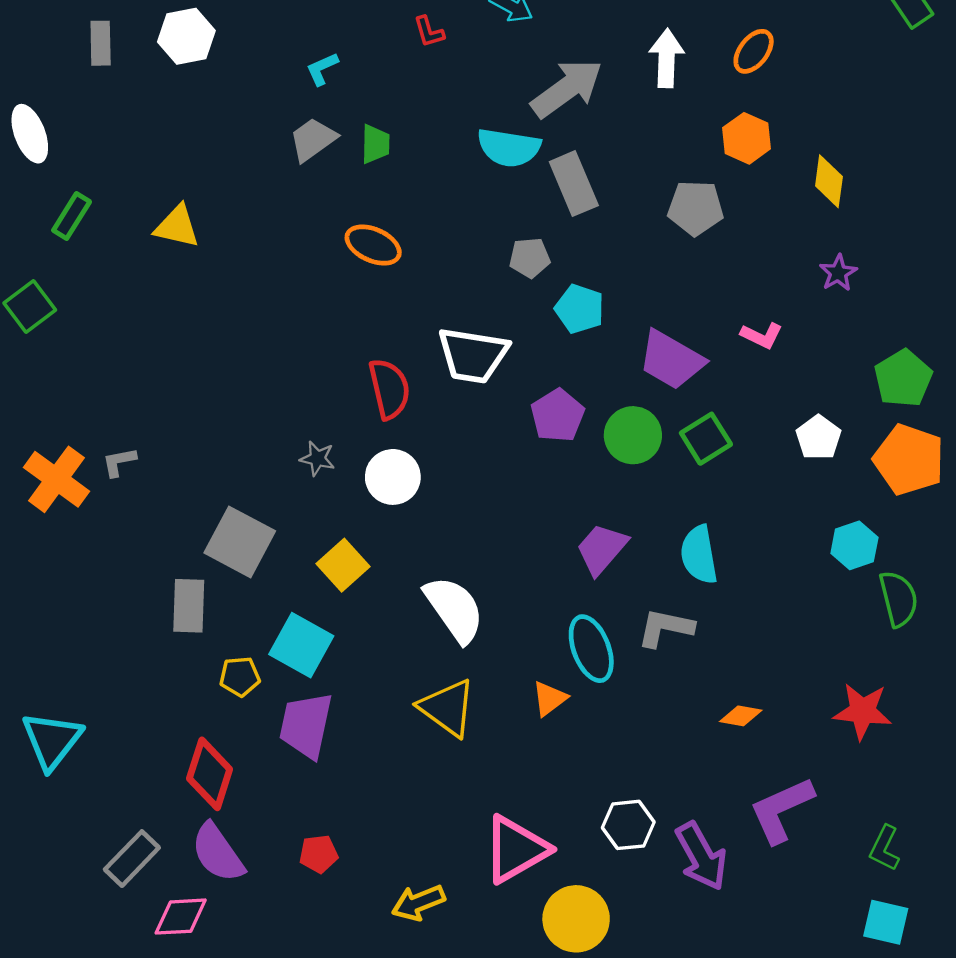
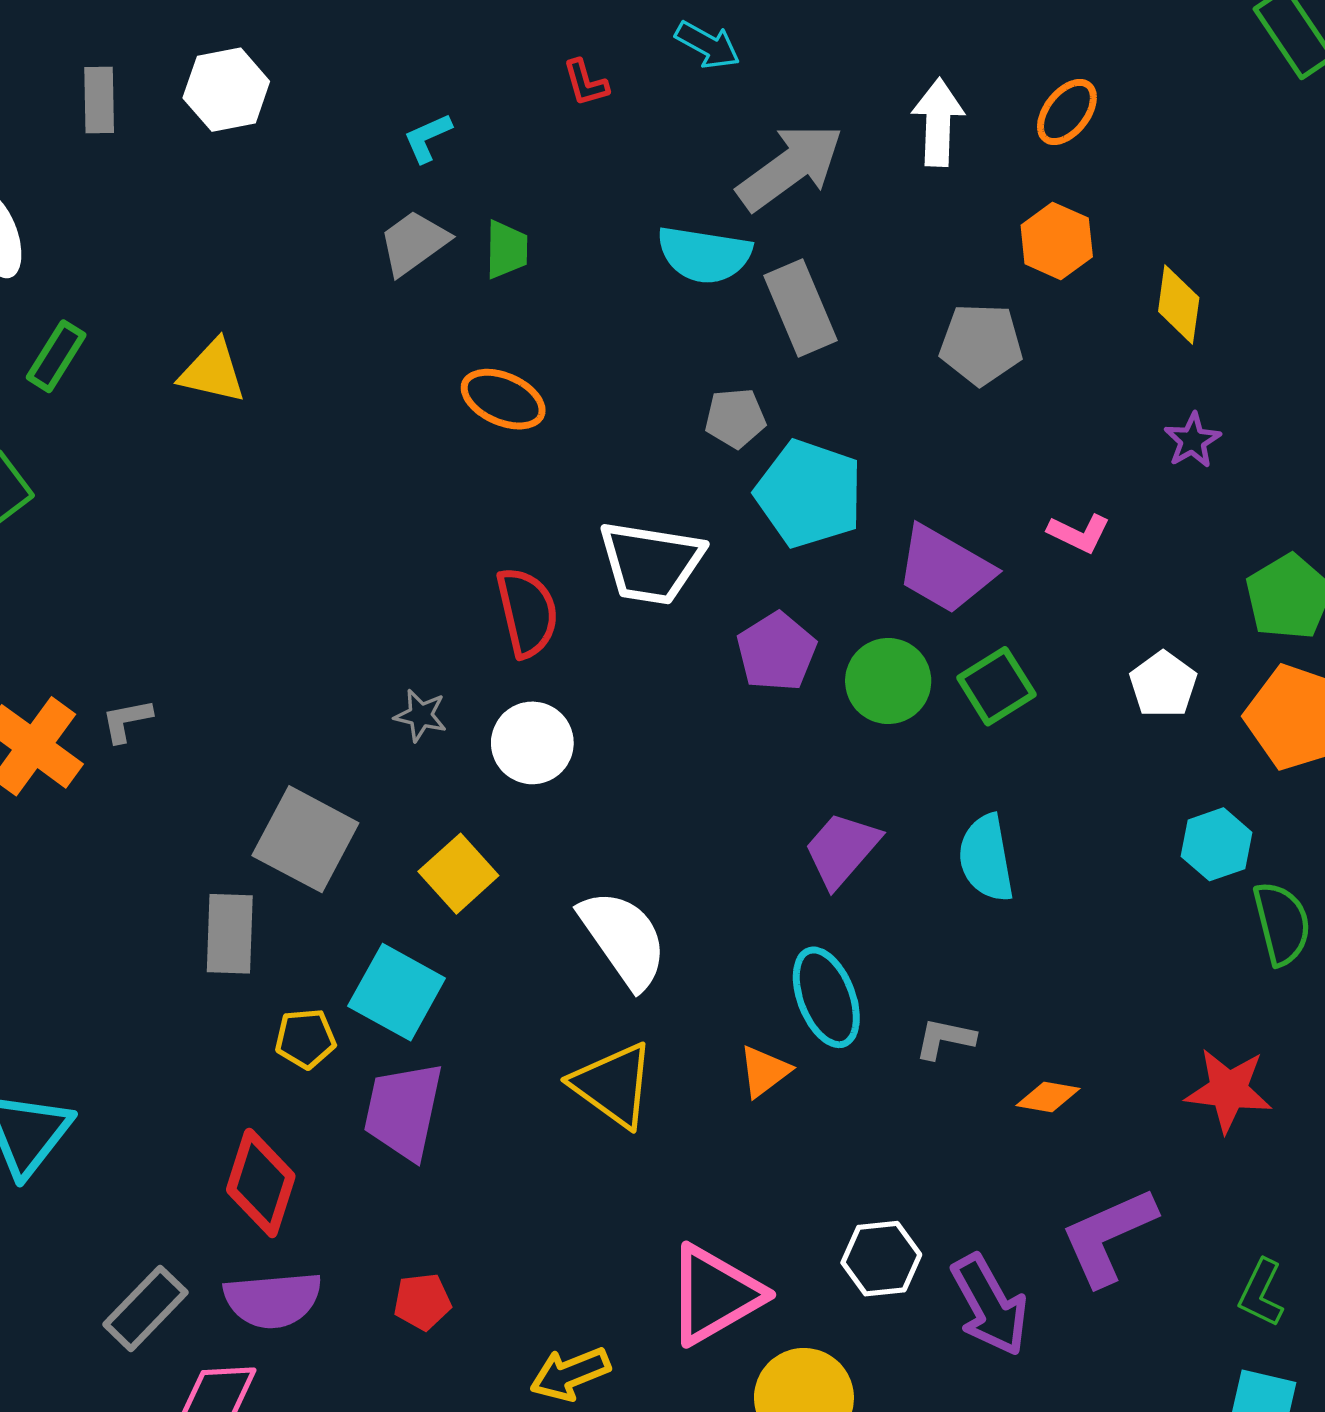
cyan pentagon: (580, 309) -> (809, 494), size x1.5
gray L-shape: (665, 628) -> (945, 1039), moved, size x0.7
purple semicircle: (218, 853) -> (273, 1300), turned -60

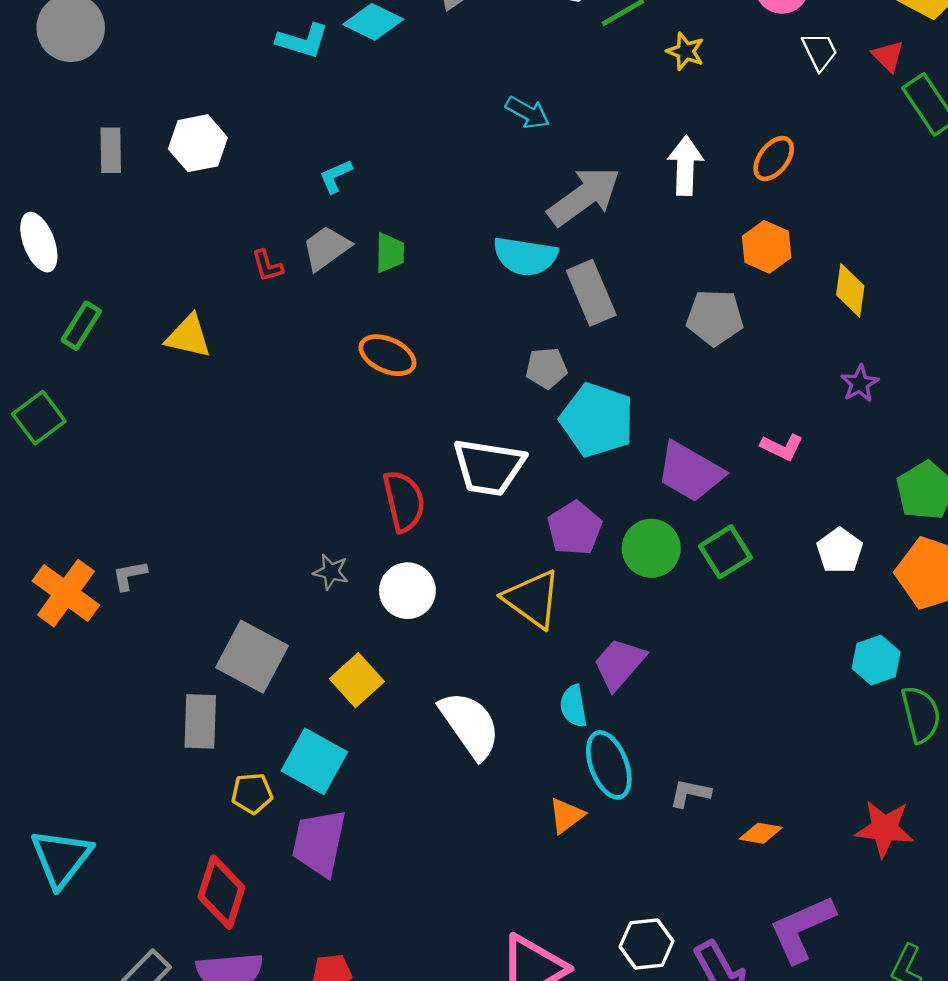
red L-shape: (586, 83) -> (267, 266), moved
cyan semicircle: (986, 858) -> (573, 706), moved, size x0.7
yellow triangle: (613, 1085) -> (532, 599), moved

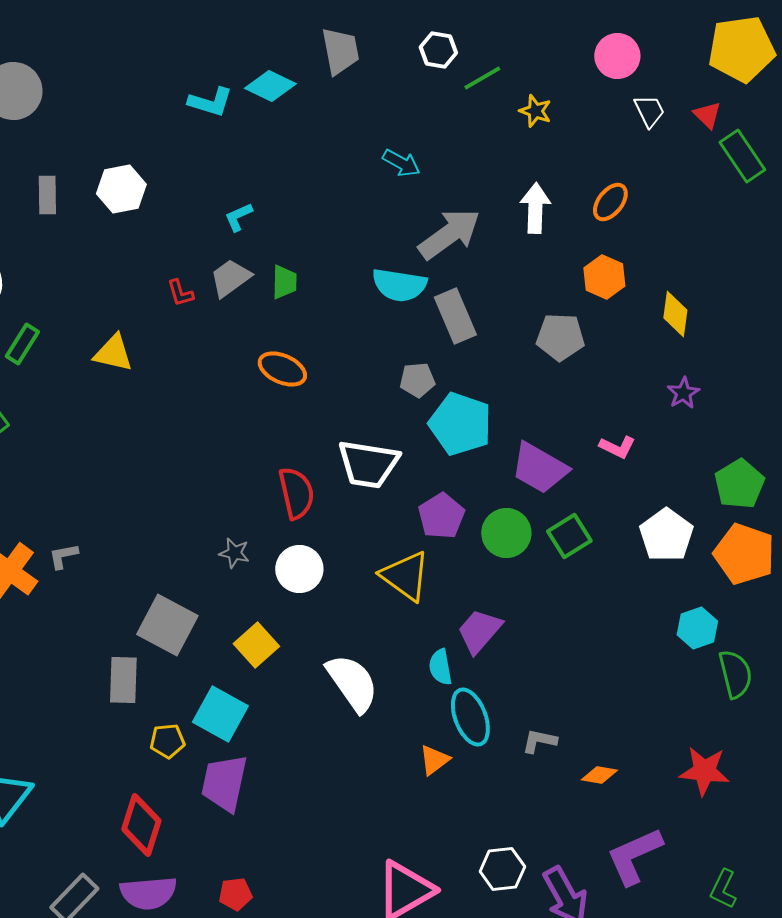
white pentagon: (840, 551) -> (666, 535), size x1.4

